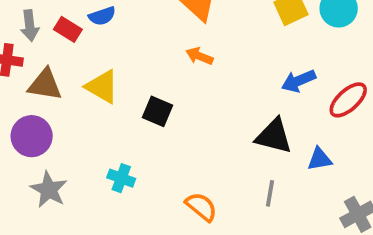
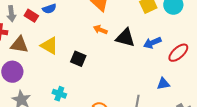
black triangle: (274, 136) -> (125, 38), moved

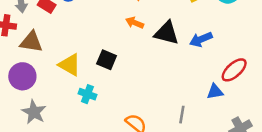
yellow triangle: (49, 46) -> (70, 65), moved
red ellipse: (178, 53) -> (234, 70), moved
cyan cross: (59, 94) -> (87, 94), moved

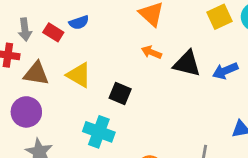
yellow triangle: (70, 65) -> (79, 75), moved
cyan cross: (87, 94) -> (99, 132), size x1.5

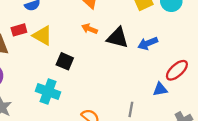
red rectangle: (53, 32) -> (19, 30), moved, turned -48
yellow triangle: (79, 75) -> (42, 36), moved

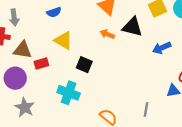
red rectangle: (19, 30) -> (41, 63), moved
black triangle: (118, 38) -> (132, 27), moved

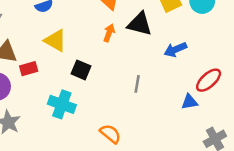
orange arrow: (107, 34) -> (109, 33), turned 88
gray line: (146, 110) -> (137, 84), moved

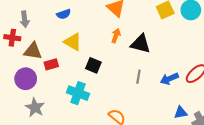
black triangle: (140, 24) -> (141, 44), moved
blue arrow: (175, 50) -> (169, 79), moved
blue triangle: (189, 102) -> (181, 113), moved

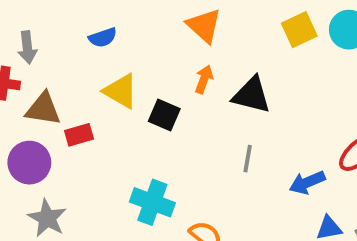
black square: (93, 65) -> (164, 115), moved
blue arrow: (169, 79) -> (307, 182), moved
cyan cross: (78, 93) -> (152, 202), moved

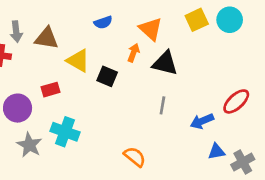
orange triangle: (204, 26) -> (151, 29), moved
blue semicircle: (103, 38) -> (103, 22), moved
brown triangle: (43, 109) -> (47, 38), moved
cyan cross: (152, 202) -> (65, 132), moved

